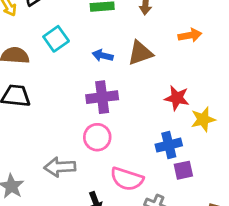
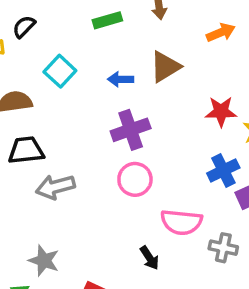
gray arrow: (60, 167) -> (55, 187), moved

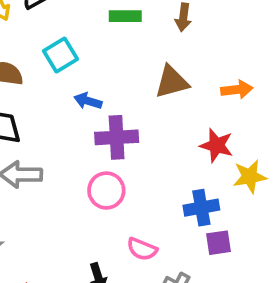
orange arrow: (221, 33) -> (237, 90), moved
blue arrow: (121, 79) -> (88, 101), moved
pink semicircle: (181, 222) -> (142, 249), size x0.7

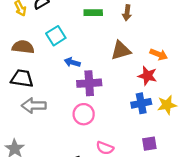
orange arrow: (237, 90) -> (159, 54), turned 30
red star: (217, 145) -> (147, 76), moved
blue cross: (201, 208) -> (141, 103), moved

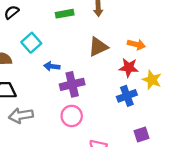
yellow star: (167, 105) -> (152, 80), moved, turned -30

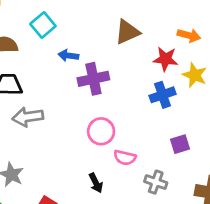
orange arrow: (136, 45) -> (189, 35), moved
pink circle: (72, 116) -> (101, 131), moved

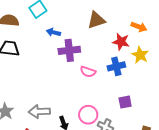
gray arrow: (28, 117) -> (39, 112), moved
pink circle: (101, 131) -> (88, 115), moved
pink semicircle: (125, 158) -> (88, 72), moved

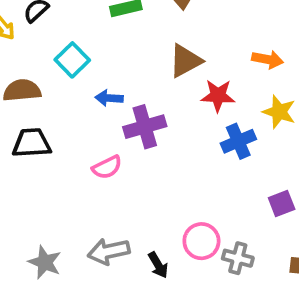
red star: (121, 42) -> (218, 96), moved
pink semicircle: (88, 72) -> (107, 167), moved, turned -35
purple square: (125, 102) -> (282, 204), moved

